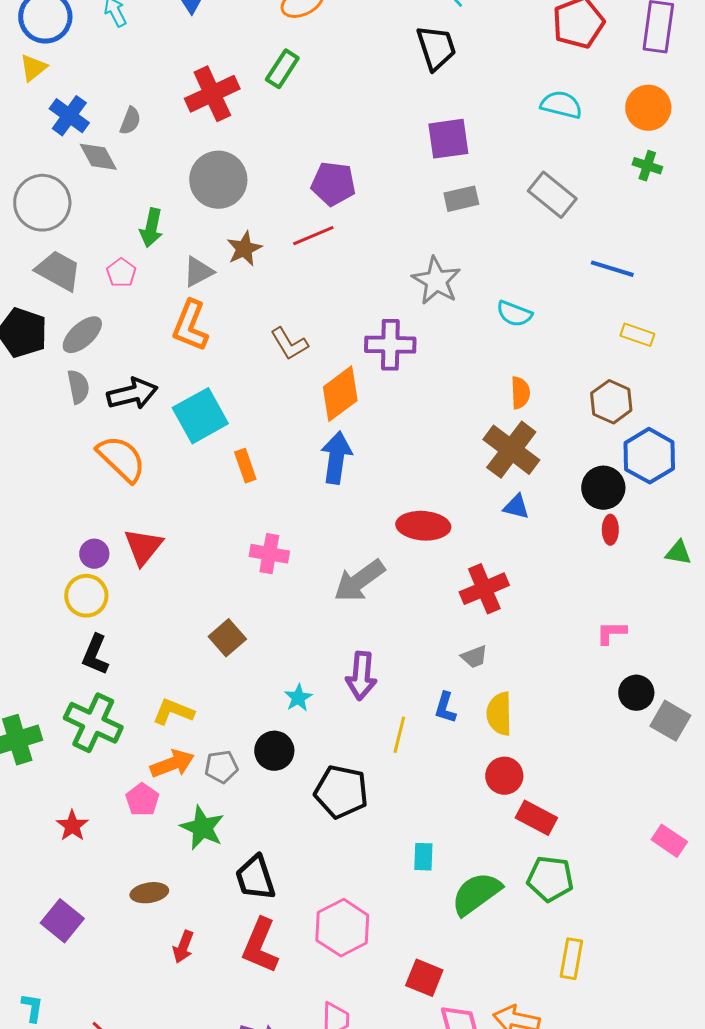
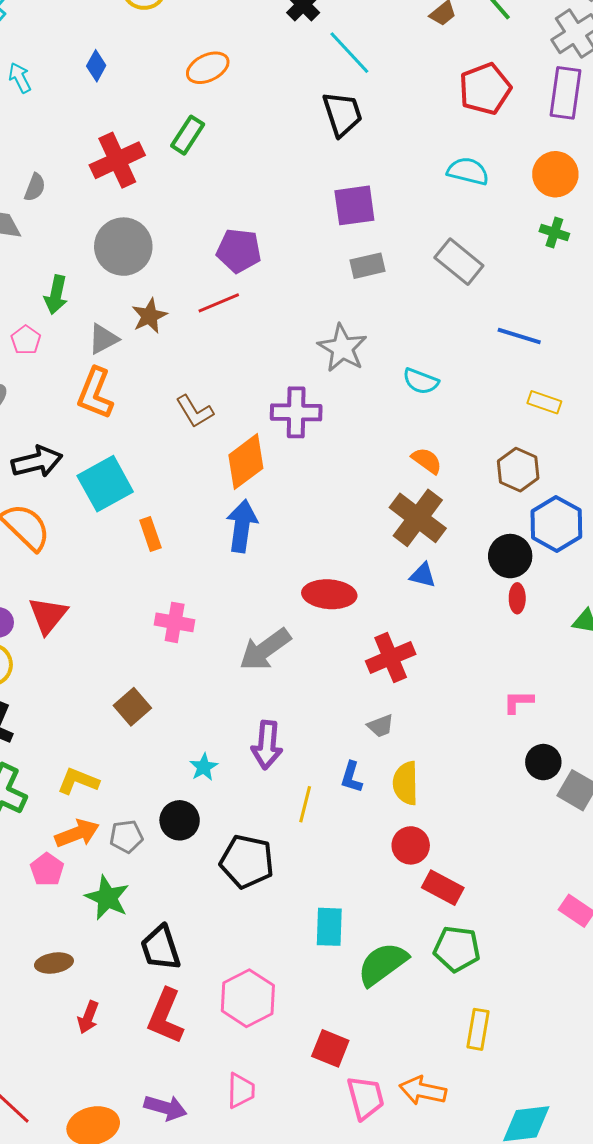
orange semicircle: (520, 393) -> (427, 461), turned -52
cyan rectangle: (423, 857) -> (329, 927), size x1.4

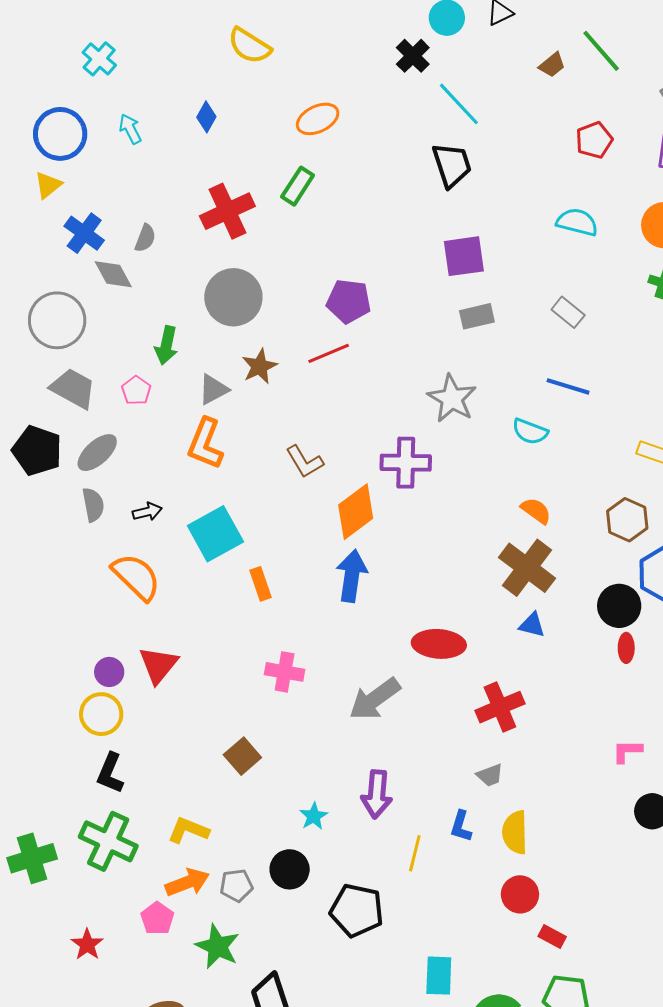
red pentagon: (485, 89) -> (594, 140), size x0.7
gray rectangle: (459, 262) -> (568, 312), size x0.7
blue line: (519, 336) -> (568, 386), moved
black arrow: (37, 462) -> (147, 512), size x0.6
red rectangle: (443, 888) -> (552, 936), size x0.7

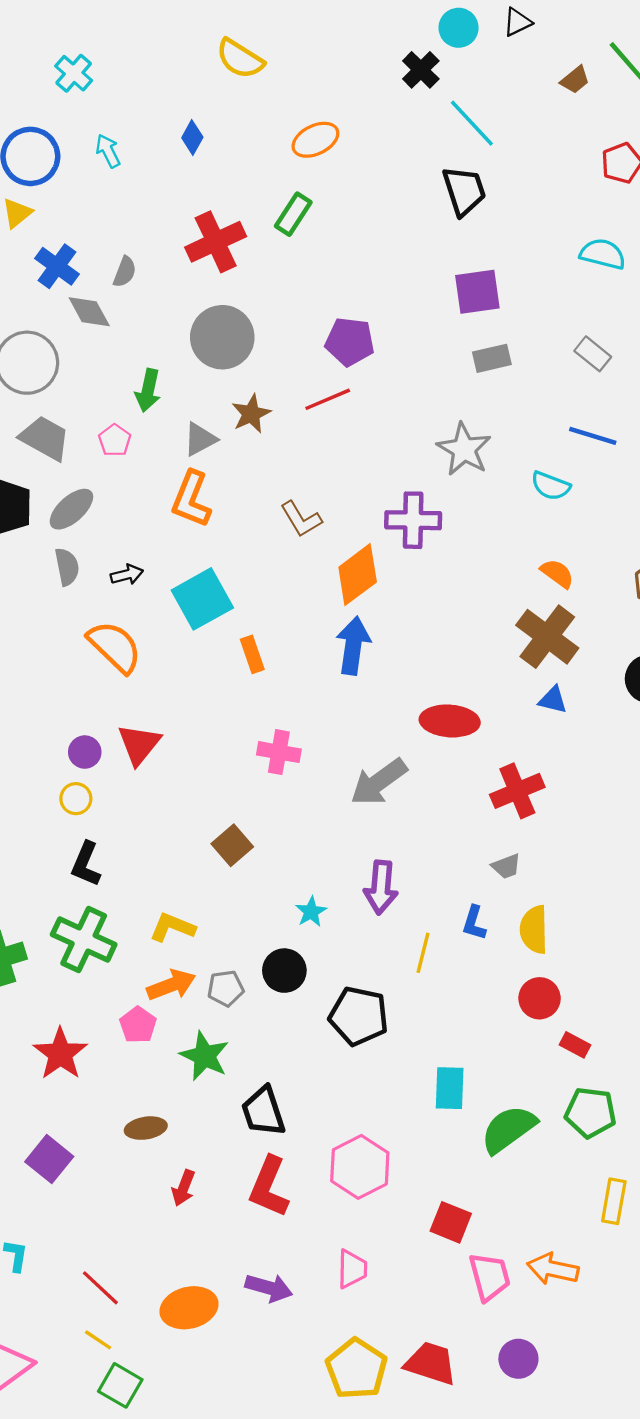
yellow circle: (101, 714) -> (76, 799), size x0.7
red star: (87, 944) -> (60, 1054), size x1.5

